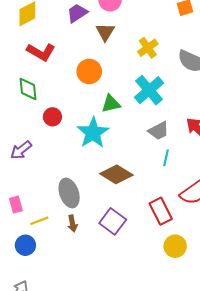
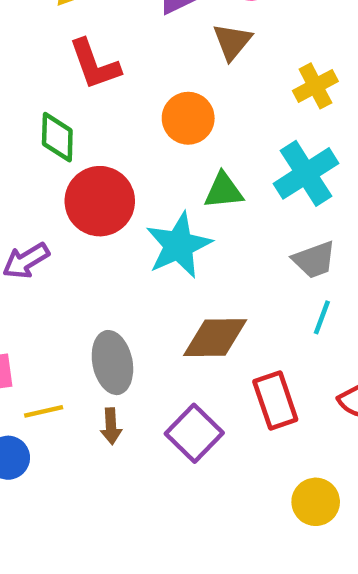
red L-shape: (41, 52) -> (94, 64), turned 32
red circle: (52, 117) -> (100, 201), size x1.8
brown diamond: (116, 174) -> (215, 338), turned -40
red rectangle: (161, 211) -> (275, 400), moved

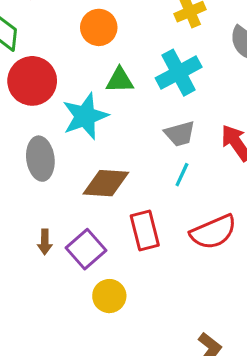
gray ellipse: (112, 363) -> (40, 159), moved
brown arrow: (111, 426) -> (45, 242), moved
yellow circle: (316, 502) -> (109, 296), moved

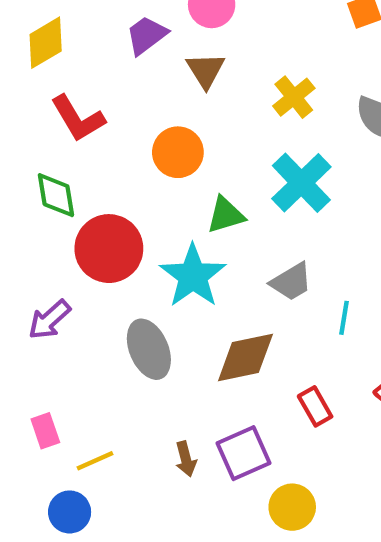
gray trapezoid: (180, 134) -> (291, 282), moved
red rectangle: (145, 231) -> (315, 406), size x0.7
purple square: (86, 249) -> (244, 453), turned 33

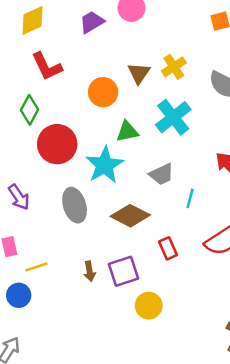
brown triangle: (206, 70) -> (139, 73), moved
green diamond: (56, 195) -> (30, 110), turned 32
purple arrow: (49, 320) -> (19, 197), moved, turned -88
brown diamond: (245, 357) -> (130, 216), turned 33

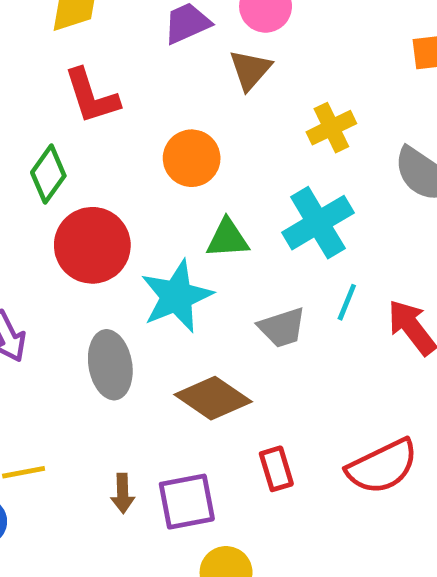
brown triangle: (139, 73) -> (250, 70), moved
cyan line: (190, 198) -> (347, 302), moved

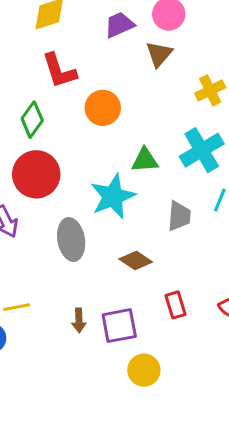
orange circle: (192, 158) -> (103, 108), moved
red circle: (92, 245) -> (36, 174), moved
gray trapezoid: (282, 328) -> (179, 216), turned -68
brown diamond: (213, 398) -> (136, 261), size x0.7

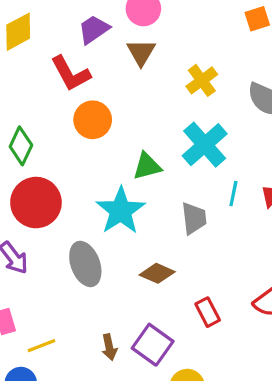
red L-shape: (59, 71) -> (71, 73), moved
purple square: (119, 326) -> (153, 345), turned -33

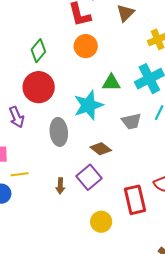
gray trapezoid: (194, 218) -> (131, 121), turned 70
red rectangle: (208, 312) -> (135, 200), moved, size x1.6
purple square: (153, 345) -> (89, 177), moved

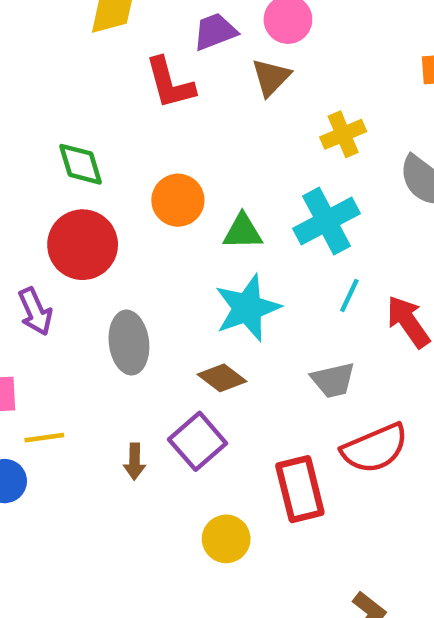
orange circle: (86, 46) -> (178, 200), moved
green diamond: (38, 51) -> (81, 164), turned -55
cyan star: (88, 105) -> (247, 308), moved
gray trapezoid: (131, 121) -> (333, 380), moved

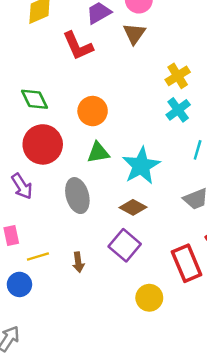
yellow cross: (343, 134) -> (178, 76), moved
cyan cross: (326, 221) -> (178, 110), size x0.7
green triangle: (243, 232) -> (98, 152), moved
brown arrow: (135, 461) -> (78, 262), moved

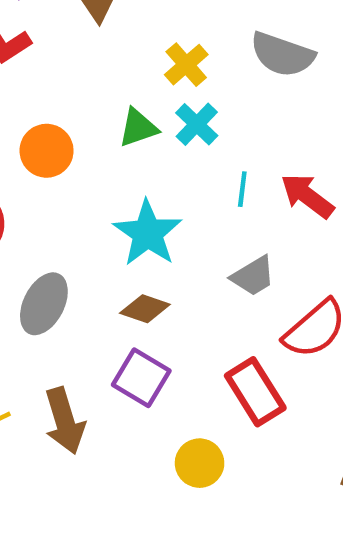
green triangle: (98, 152) -> (138, 128), moved
gray ellipse: (77, 196) -> (44, 304), turned 52
brown arrow: (78, 262) -> (65, 421), size x1.8

